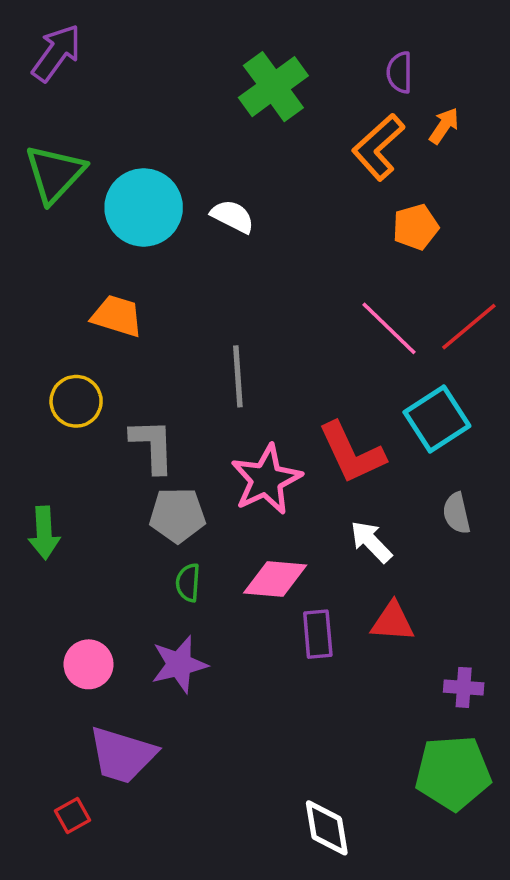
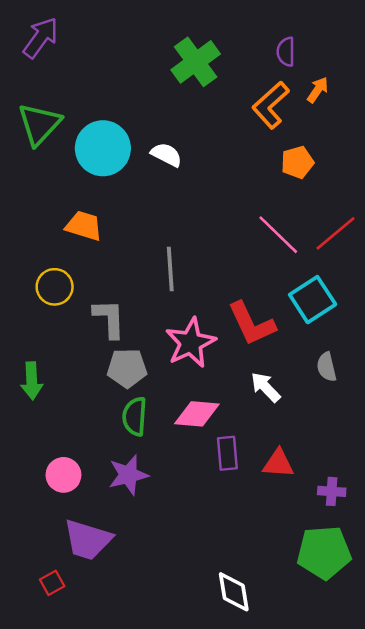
green semicircle: (188, 583) -> (135, 416), size x1.4
red triangle: (393, 622) -> (278, 463), moved

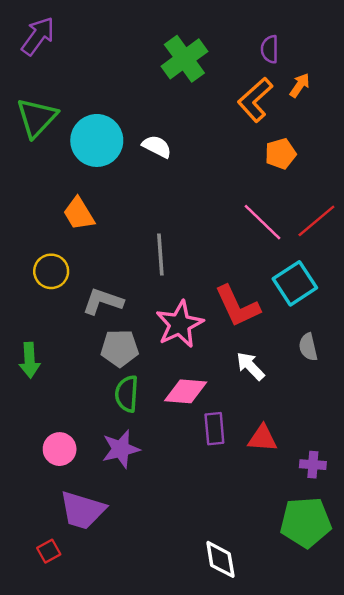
orange trapezoid: (84, 226) -> (79, 214), turned -138
gray L-shape: (109, 319) -> (103, 301), turned -69

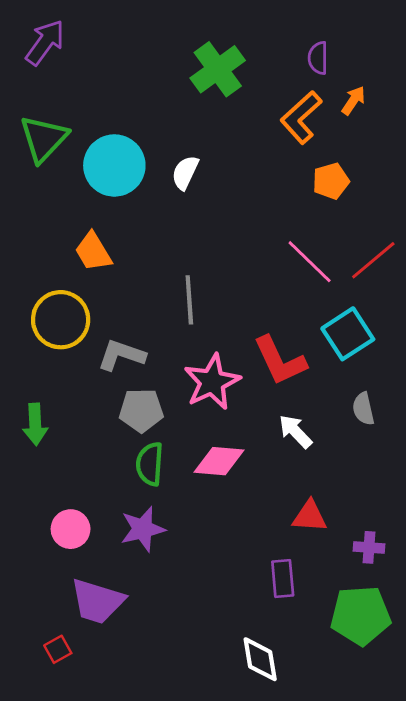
white semicircle: (157, 146) -> (185, 173), turned -92
yellow circle: (51, 271) -> (61, 320), size x1.4
purple rectangle: (214, 429) -> (283, 579), moved

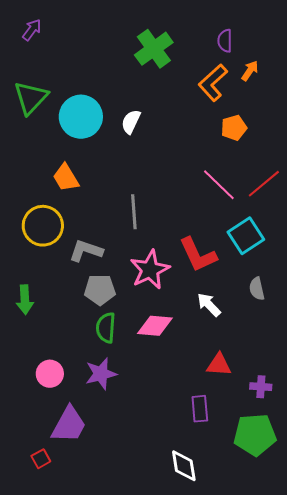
purple arrow: (45, 42) -> (32, 30), size x0.7
purple trapezoid: (97, 601) -> (69, 425), turned -78

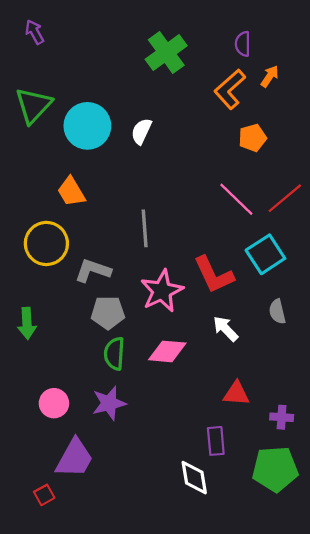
purple arrow: (32, 30) -> (35, 32), turned -65
white diamond: (184, 466) -> (194, 478), moved

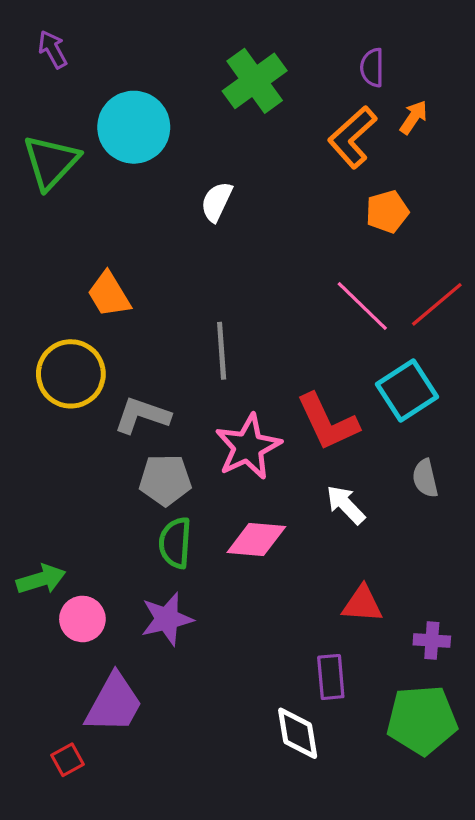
cyan circle: (87, 126) -> (134, 127), moved
green arrow: (27, 323) -> (41, 579), moved, turned -104

